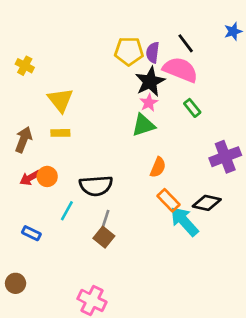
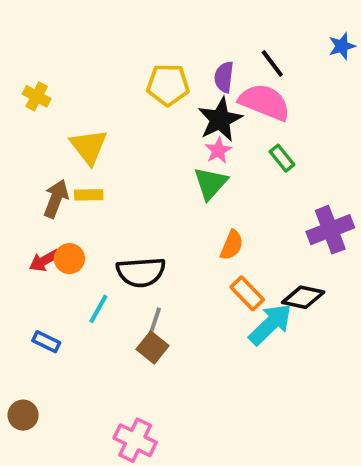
yellow pentagon: (129, 51) -> (168, 85), moved
green triangle: (143, 125) -> (210, 183), turned -30
brown arrow: (23, 140) -> (56, 199), moved
cyan arrow: (184, 221) -> (270, 324), turned 88

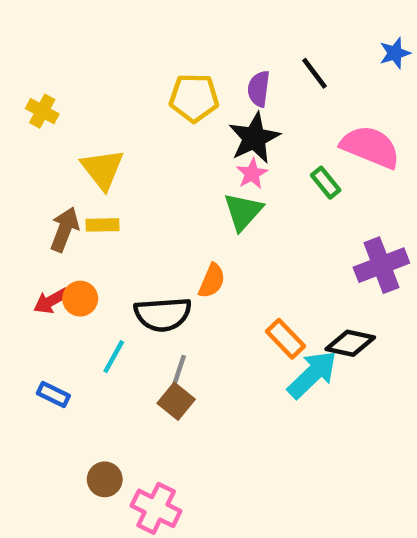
pink semicircle: (265, 102) -> (370, 147), moved
orange semicircle: (232, 245) -> (212, 281), moved
brown circle: (23, 415) -> (105, 479), moved

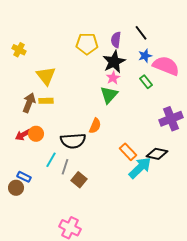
blue star: (395, 53) -> (145, 56), moved
gray line: (178, 372) -> (65, 167), moved
brown circle: (105, 479) -> (16, 188), moved

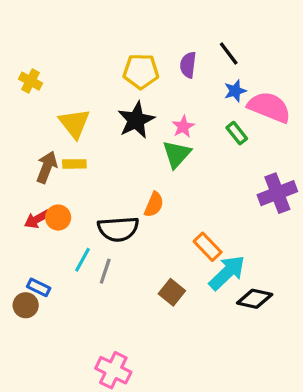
black star: (114, 62) -> (136, 120), moved
black diamond: (157, 154) -> (255, 299), moved
brown square: (79, 180) -> (172, 292), moved

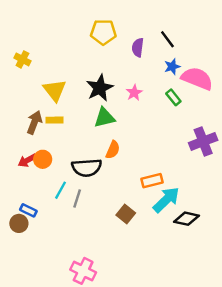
yellow pentagon: (141, 71) -> (103, 32), moved
green triangle: (177, 154) -> (104, 118), moved, turned 35
orange rectangle: (208, 247) -> (152, 181), turned -60

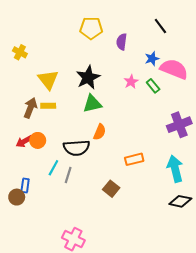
black line: (167, 39) -> (160, 26), moved
pink star: (134, 93) -> (131, 82), moved
cyan arrow: (166, 200) -> (175, 169), moved, turned -60
blue rectangle: (28, 210) -> (25, 186), turned 72
black diamond: (186, 219) -> (180, 201), moved

